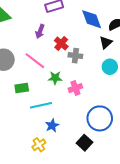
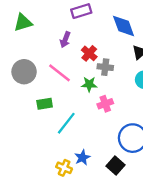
green star: (55, 78) -> (89, 84), moved
cyan line: (41, 105) -> (66, 123), turned -40
blue star: (52, 126) -> (82, 158), moved
yellow cross: (39, 145) -> (64, 168), turned -32

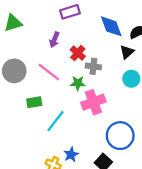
pink cross: (105, 104) -> (93, 102), size x1.5

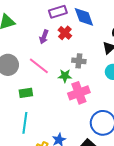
blue diamond: (111, 26) -> (84, 17), moved
red cross: (78, 53) -> (65, 33), moved
cyan line: (55, 121) -> (25, 123), moved, turned -30

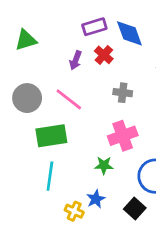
green star: (65, 76) -> (104, 165), moved
green rectangle: (26, 93) -> (51, 136), size x1.6

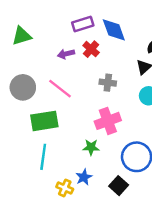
purple arrow: (76, 60) -> (66, 54), turned 56

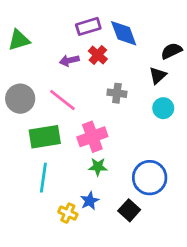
pink cross: (108, 121) -> (92, 137), moved

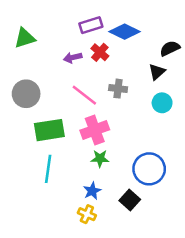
blue diamond: (124, 33) -> (125, 32), turned -44
pink line: (62, 100) -> (84, 95), moved
yellow cross: (68, 213) -> (87, 214), moved

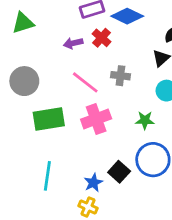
green star: (100, 159) -> (145, 120), moved
cyan line: (48, 169) -> (47, 176), moved
black square: (130, 200) -> (119, 172), moved

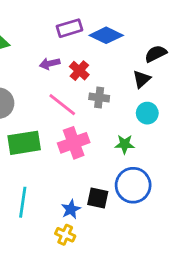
red cross: (102, 38) -> (79, 71), moved
black square: (119, 172) -> (98, 198), turned -30

